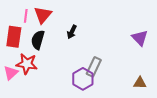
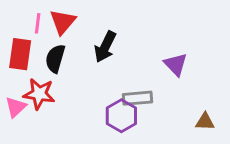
black arrow: (72, 32) -> (105, 47), size x1.5
purple triangle: (140, 38) -> (176, 64), moved
gray rectangle: (94, 67) -> (137, 98), turned 60

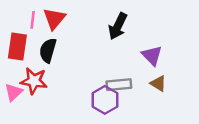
black arrow: (105, 47) -> (118, 26), moved
brown triangle: (205, 122) -> (158, 83), moved, turned 30

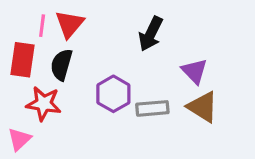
brown triangle: (158, 83) -> (203, 107), size x1.5
pink triangle: (14, 92) -> (19, 139), moved
purple hexagon: (105, 100) -> (113, 94), moved

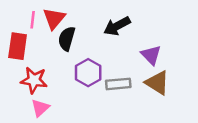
black arrow: (151, 34) -> (117, 26), turned 36
black semicircle: (61, 65) -> (67, 39), moved
pink triangle: (19, 139) -> (40, 108), moved

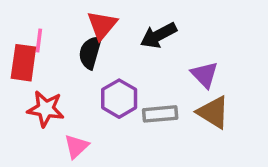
red triangle: (54, 18) -> (102, 25), moved
pink line: (33, 20) -> (39, 40), moved
pink triangle: (40, 108) -> (76, 146), moved

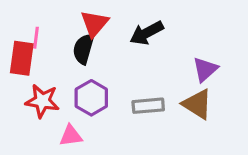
purple triangle: (205, 75) -> (205, 69), moved, turned 32
purple hexagon: (119, 99) -> (91, 98), moved
pink triangle: (76, 146) -> (71, 136), turned 35

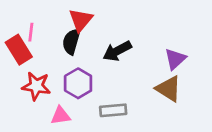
black arrow: (147, 33) -> (117, 51), moved
red rectangle: (22, 58) -> (19, 50), turned -40
gray rectangle: (148, 106) -> (113, 110), moved

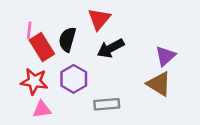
red triangle: (81, 20) -> (99, 19), moved
red rectangle: (19, 50) -> (42, 47), moved
pink triangle: (61, 116) -> (42, 109), moved

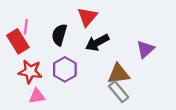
red rectangle: (42, 47) -> (18, 41), moved
brown triangle: (159, 84) -> (119, 74), moved, turned -40
gray rectangle: (107, 104) -> (119, 92), moved, turned 55

